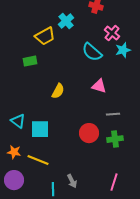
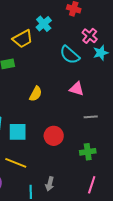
red circle: (89, 133) -> (54, 136), moved
green cross: (115, 139) -> (88, 152), moved
gray arrow: (72, 181) -> (50, 184), turned 40

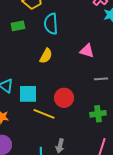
cyan semicircle: (70, 55) -> (51, 24), moved, turned 45
yellow line: (16, 163) -> (44, 114), moved

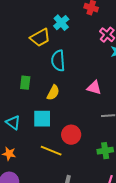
green rectangle: (18, 26) -> (25, 83), moved, turned -72
cyan square: (28, 94) -> (42, 119), moved

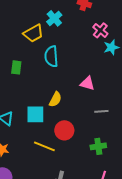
green rectangle: (25, 83) -> (16, 67), moved
yellow semicircle: (53, 93) -> (55, 99), moved

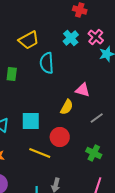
cyan cross: (54, 18) -> (71, 38), moved
yellow semicircle: (55, 99) -> (67, 107), moved
gray line: (101, 111) -> (97, 118), turned -32
green cross: (98, 146) -> (94, 153), turned 35

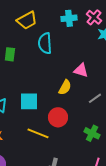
cyan cross: (71, 38) -> (69, 18), turned 35

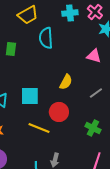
pink triangle: (81, 70) -> (94, 56), moved

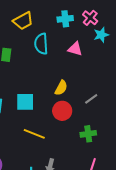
pink triangle: (94, 56) -> (75, 49), moved
red circle: (59, 112) -> (62, 111), moved
green cross: (93, 128) -> (88, 134), turned -35

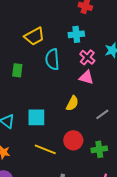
pink cross: (90, 18) -> (87, 57), moved
pink triangle: (75, 49) -> (86, 77), moved
red circle: (62, 111) -> (73, 140), moved

